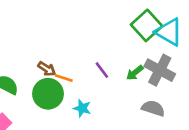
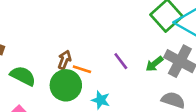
brown arrow: (47, 69) -> (64, 60), turned -102

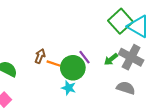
green circle: (66, 85) -> (73, 68), moved

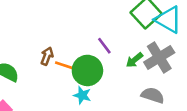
purple line: (84, 57) -> (104, 46), moved
gray cross: (131, 57) -> (159, 57), turned 30

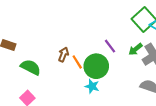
green arrow: (134, 60) -> (135, 49), moved
orange line: (64, 65) -> (77, 62), turned 40

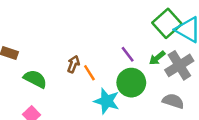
green circle: (96, 66) -> (131, 83), moved
cyan star: (92, 86) -> (107, 101), size x1.5

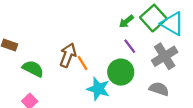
purple line: (128, 54) -> (130, 46), moved
green arrow: (157, 58) -> (126, 21), moved
brown arrow: (73, 64) -> (68, 55), size x1.5

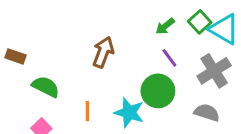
green square: (153, 18) -> (200, 22), size x0.7
brown arrow: (68, 55) -> (103, 52), moved
orange line: (82, 63) -> (87, 111), moved, turned 32

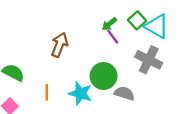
purple line: (169, 58) -> (113, 37), moved
gray cross: (214, 71) -> (149, 60), turned -32
gray semicircle: (207, 113) -> (124, 93), moved

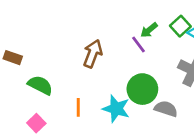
purple line: (113, 37) -> (138, 44), moved

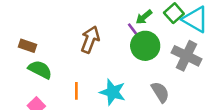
brown rectangle: (13, 58) -> (28, 46), moved
green circle: (142, 89) -> (145, 46), moved
gray semicircle: (166, 109) -> (160, 92), turned 40

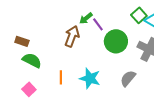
green arrow: (144, 17) -> (86, 18), moved
purple line: (134, 31) -> (98, 24), moved
gray semicircle: (160, 92) -> (128, 78), turned -108

